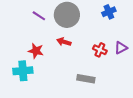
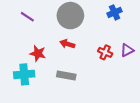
purple line: (39, 16) -> (27, 17), moved
gray rectangle: (86, 79) -> (66, 75), moved

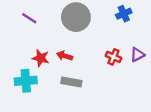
red arrow: (67, 44) -> (65, 56), moved

